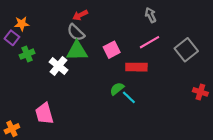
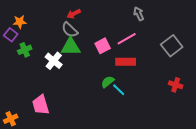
pink line: (149, 42) -> (127, 39), moved
red cross: (200, 92) -> (176, 85), moved

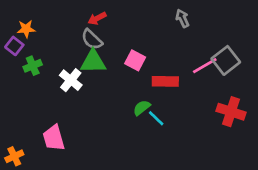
pink line: (127, 39) -> (205, 66), moved
pink square: (103, 46) -> (135, 60), turned -35
red cross: (176, 85) -> (231, 112), size x1.5

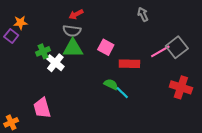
gray semicircle: (92, 39) -> (72, 31), turned -36
green cross: (33, 66) -> (43, 51), moved
green semicircle: (142, 108) -> (111, 84), turned 64

